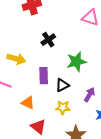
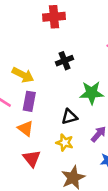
purple rectangle: (44, 76) -> (29, 101), moved

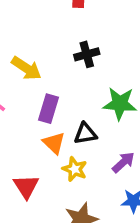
purple rectangle: (29, 101) -> (49, 109), moved
orange triangle: (26, 128) -> (54, 143), moved

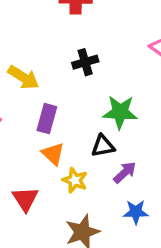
black triangle: (85, 134) -> (103, 146), moved

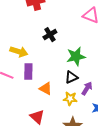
purple rectangle: (47, 119) -> (28, 72), moved
yellow star: (75, 180) -> (70, 99), moved

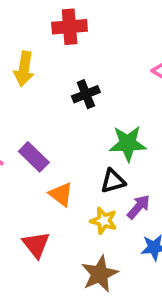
yellow arrow: (19, 52) -> (24, 69), moved, turned 72
purple rectangle: (28, 72) -> (34, 157), turned -56

